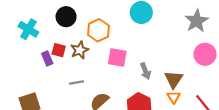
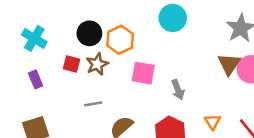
black circle: (66, 17) -> (89, 33), moved
purple rectangle: (47, 58) -> (36, 79), moved
brown triangle: (174, 79) -> (229, 64), moved

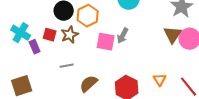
cyan cross: (34, 38) -> (21, 33), moved
purple rectangle: (36, 79) -> (35, 47), moved
gray arrow: (178, 90) -> (123, 36), moved, turned 49

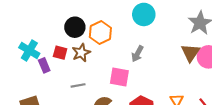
pink square: (106, 42) -> (119, 77), moved

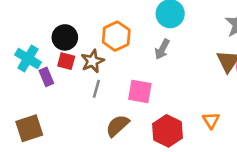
black circle: (75, 27) -> (65, 37), moved
gray arrow: (137, 54) -> (162, 49), moved
gray line: (78, 85) -> (96, 89), moved, turned -64

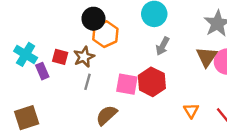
black circle: (65, 37) -> (93, 19), moved
gray arrow: (162, 49) -> (163, 46), moved
red hexagon: (168, 131) -> (152, 82), moved

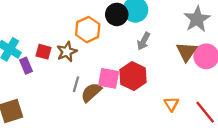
black circle: (93, 19) -> (117, 14), moved
gray line: (87, 82) -> (76, 84), moved
brown semicircle: (107, 115) -> (91, 92), moved

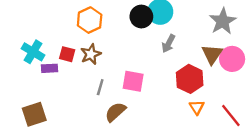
orange hexagon: (88, 30) -> (90, 20), moved
purple rectangle: (26, 66) -> (49, 68), turned -70
red hexagon: (133, 76) -> (190, 79), moved
brown semicircle: (91, 92) -> (115, 112), moved

